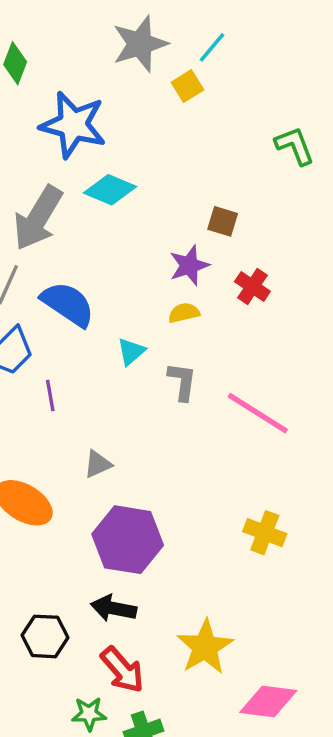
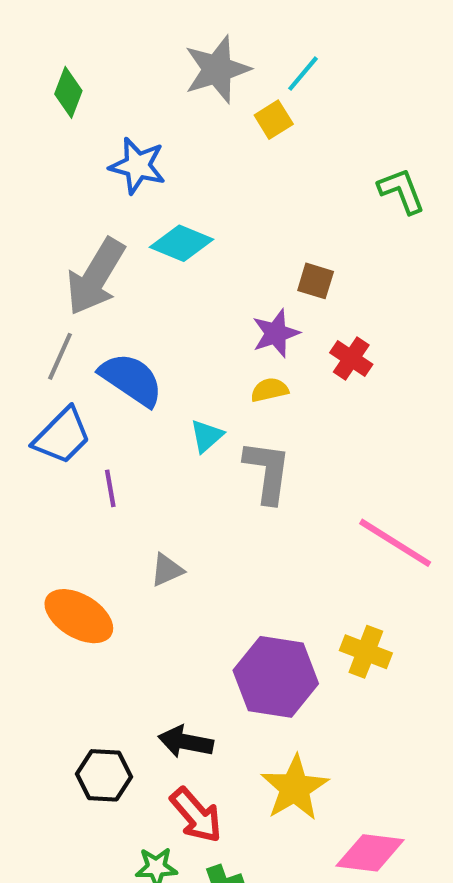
blue star: (73, 125) -> (138, 166), size x0.7
gray L-shape: (182, 381) -> (267, 472), size x1.4
pink line: (258, 413) -> (395, 543), moved
purple hexagon: (128, 540) -> (276, 677), moved

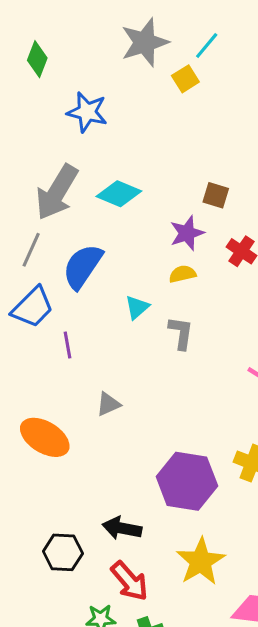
cyan diamond: (182, 243) -> (119, 194), moved
blue semicircle: (131, 379) -> (83, 266), turned -90
gray L-shape: (267, 472) -> (181, 333), size x0.7

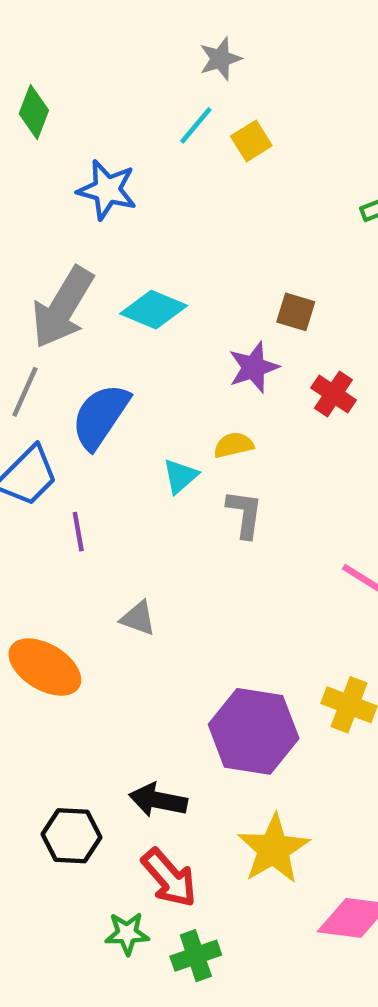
gray star: (145, 42) -> (220, 59), moved, size x0.6
cyan line: (207, 45) -> (196, 125), moved
yellow semicircle: (182, 274) -> (234, 445), moved
gray triangle: (108, 404) -> (138, 618), turned 44

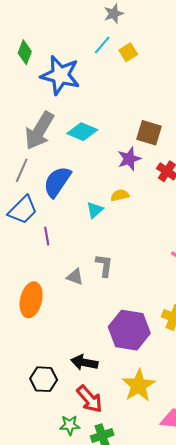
green diamond: (34, 112) -> (25, 52), moved
blue star: (107, 190) -> (60, 75), size x1.4
brown square: (296, 312) -> (149, 133), size x1.4
gray L-shape: (245, 514) -> (104, 265), moved
orange ellipse: (45, 667) -> (31, 300), turned 72

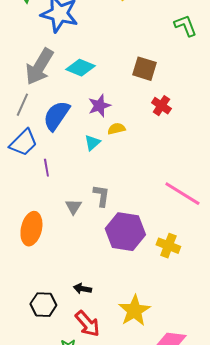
purple star: (129, 159) -> (99, 106), moved
gray triangle: (75, 277) -> (73, 207), turned 42
purple hexagon: (129, 330) -> (125, 232), moved
black arrow: (84, 362) -> (82, 289), size x0.7

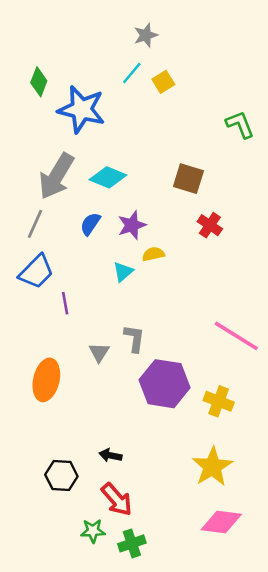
blue semicircle: (56, 116) -> (90, 224), moved, size x0.6
yellow star: (134, 311) -> (212, 467), moved

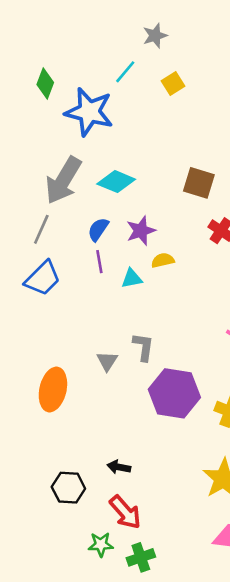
cyan line: (132, 73) -> (125, 72), moved
cyan triangle: (123, 272) -> (132, 278), turned 30
purple line: (65, 303) -> (99, 262), moved

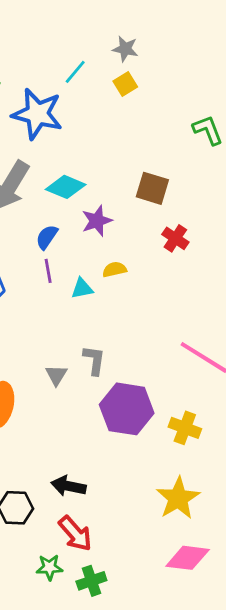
gray star: (155, 36) -> (125, 49), moved, turned 30
purple star: (141, 231) -> (97, 221), moved
black arrow: (119, 467) -> (68, 486), size x1.4

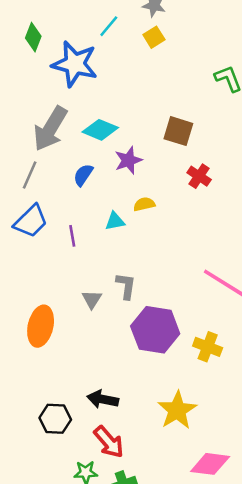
purple line: (48, 271) -> (72, 236), moved
yellow star: (178, 498) -> (177, 410), moved

